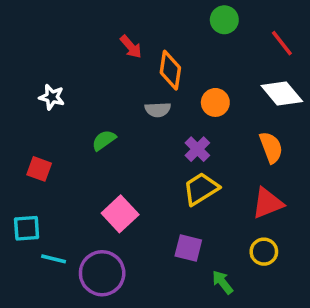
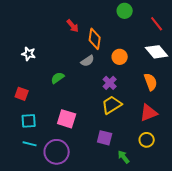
gray semicircle: (158, 110) -> (88, 61), turned -32
pink square: (120, 214) -> (67, 119), turned -30
cyan square: (27, 228) -> (29, 121), moved

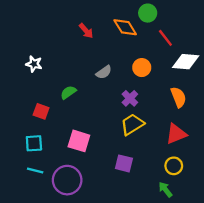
red line: (157, 24) -> (165, 38), moved
orange diamond: (95, 39) -> (125, 27), moved, turned -40
white diamond: (157, 52) -> (186, 62), turned -45
red square: (22, 94) -> (41, 111), moved
green arrow: (124, 157) -> (165, 190), moved

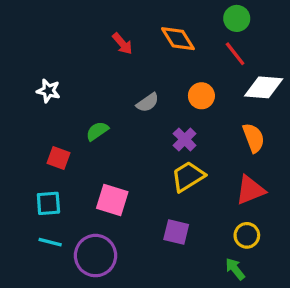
green circle: (148, 13) -> (237, 18), moved

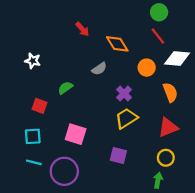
orange diamond: (178, 39) -> (117, 44), moved
orange circle: (201, 96) -> (147, 68), moved
green arrow: (235, 269) -> (158, 180), turned 49

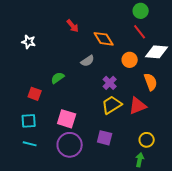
white star: (33, 61) -> (29, 42), moved
red triangle: (168, 127) -> (138, 106), moved
purple circle: (64, 171) -> (70, 145), moved

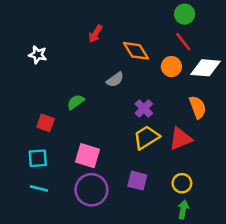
red arrow: (73, 26) -> (95, 34), turned 72
orange circle: (130, 60) -> (171, 67), moved
yellow circle: (147, 140) -> (182, 183), moved

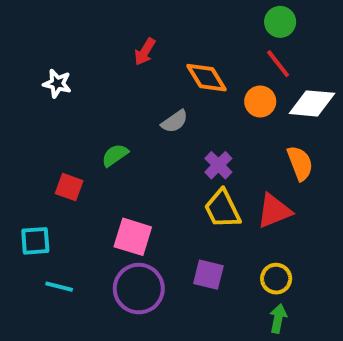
yellow trapezoid: (147, 137) -> (222, 209), turned -84
cyan square: (38, 158) -> (35, 241), moved

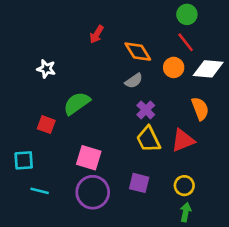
white star: (57, 84) -> (46, 69), moved
gray semicircle: (175, 121) -> (134, 81), moved
green semicircle: (115, 155) -> (77, 103), size x1.5

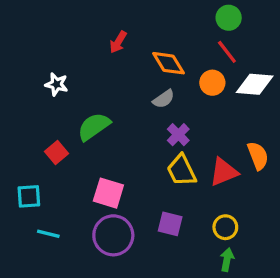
orange semicircle: (200, 109) -> (258, 156), moved
red square: (46, 125) -> (56, 153), turned 30

